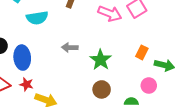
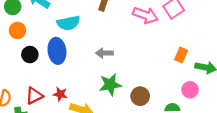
blue ellipse: (22, 58) -> (57, 51), moved
green star: (101, 60) -> (110, 85), moved, turned 30

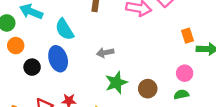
cyan semicircle: (68, 23) -> (64, 29), turned 80
orange rectangle: (181, 55) -> (188, 36), moved, turned -32
pink circle: (190, 90) -> (185, 73), moved

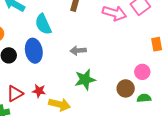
pink circle: (185, 73) -> (142, 72), moved
brown circle: (148, 89) -> (126, 88), moved

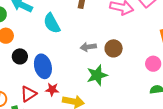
blue ellipse: (34, 51) -> (43, 66), moved
brown circle: (126, 88) -> (114, 48), moved

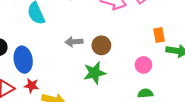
green star: (97, 75) -> (95, 73), moved

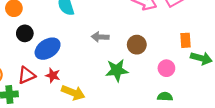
brown circle: (101, 45) -> (137, 45), moved
blue ellipse: (23, 60) -> (48, 49), turned 60

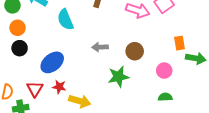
black circle: (25, 33) -> (20, 48), moved
red triangle: (26, 75) -> (35, 89), turned -30

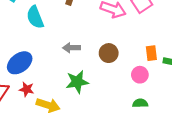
orange rectangle: (179, 43) -> (151, 53), moved
green star: (118, 77) -> (77, 82), moved

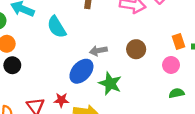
blue ellipse: (20, 63) -> (81, 71), moved
green star: (77, 82) -> (110, 83), turned -30

